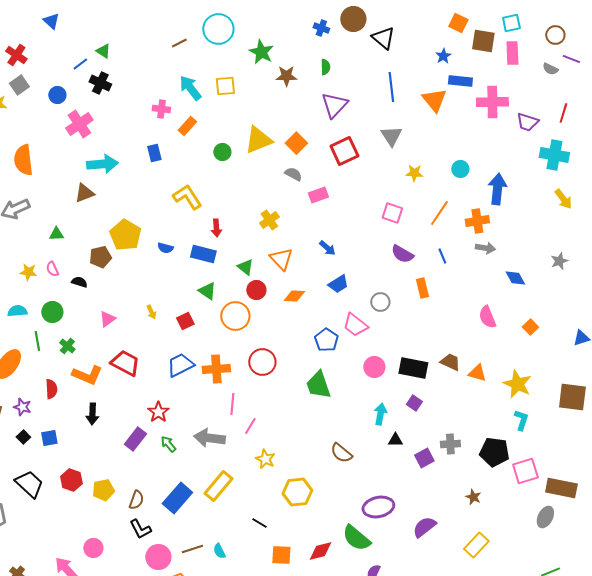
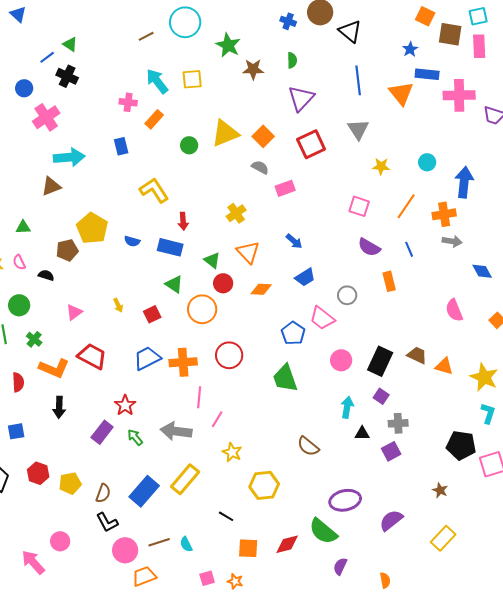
black rectangle: (413, 368) -> (380, 361), turned -76
gray cross: (450, 444) -> (398, 423), moved

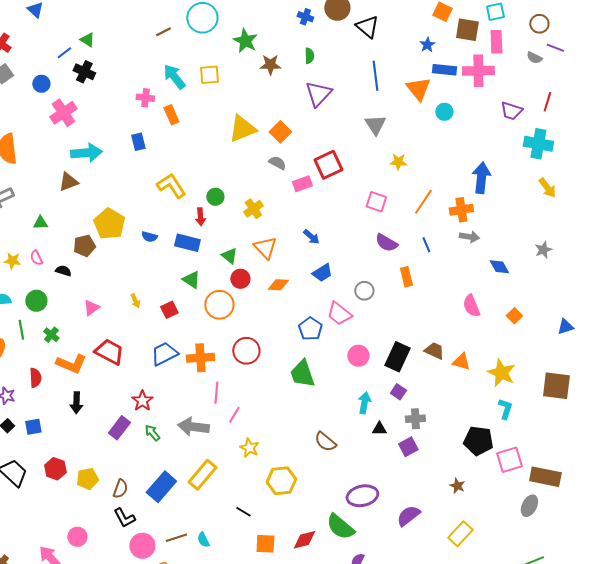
pink cross: (459, 95) -> (478, 71), moved
orange rectangle: (154, 119) -> (171, 115), turned -66
red square: (311, 144) -> (328, 165), moved
green circle: (189, 145) -> (215, 197), moved
cyan circle: (427, 162) -> (444, 112), moved

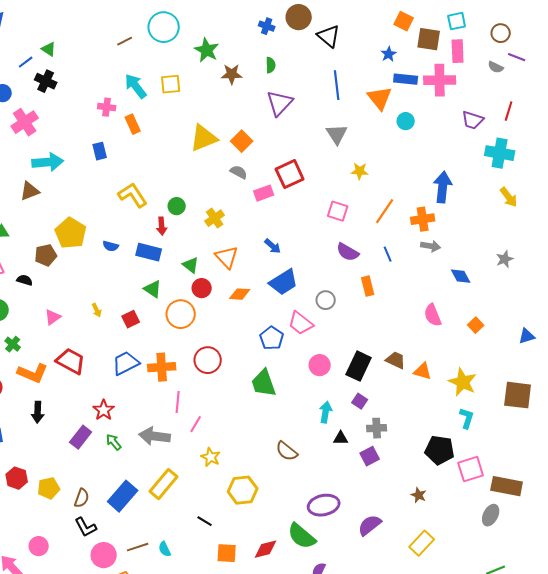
blue trapezoid: (322, 273) -> (284, 282), size x1.4

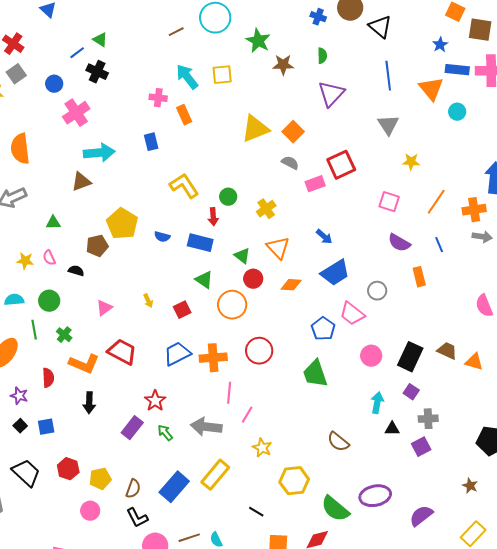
green semicircle: (302, 536) -> (335, 509), moved
pink circle: (39, 546) -> (90, 511), moved

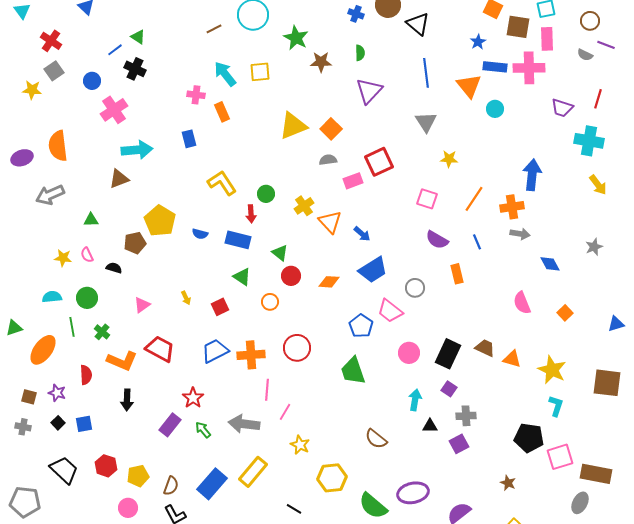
gray semicircle: (290, 163) -> (328, 160), turned -36
orange triangle: (278, 248) -> (330, 222), moved
orange circle: (232, 305) -> (270, 302), size x0.6

